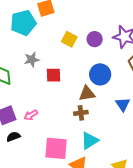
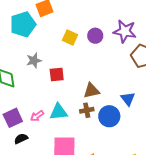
blue circle: (100, 74) -> (109, 116), moved
cyan triangle: (90, 141) -> (58, 112), moved, turned 30

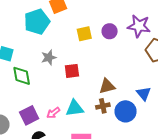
yellow square: (70, 38) -> (84, 34), turned -35

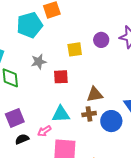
yellow square: (84, 34) -> (75, 49), moved
pink arrow: (53, 113) -> (44, 131), moved

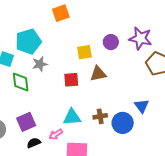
cyan pentagon: (30, 25) -> (28, 42), moved
gray star: (39, 62) -> (40, 64), moved
brown triangle: (95, 95) -> (98, 74), moved

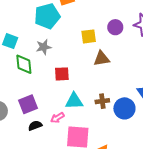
cyan pentagon: (28, 42) -> (47, 16), moved
red square: (71, 80) -> (62, 74), moved

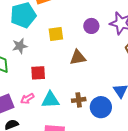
yellow square: (89, 36) -> (56, 34), moved
pink arrow: (57, 118) -> (27, 99), moved

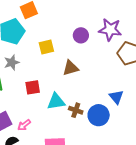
pink arrow: (27, 99) -> (24, 125), moved
cyan triangle: (50, 100) -> (56, 101), moved
brown cross: (79, 100) -> (76, 110), turned 32

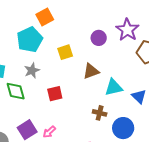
purple star: (110, 30) -> (127, 30), turned 30
cyan triangle: (56, 101) -> (114, 87), moved
blue circle: (99, 115) -> (123, 128), moved

